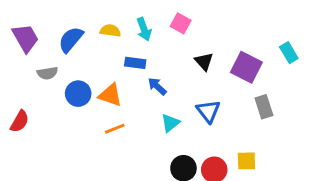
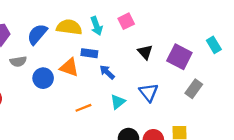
pink square: (181, 23) -> (126, 21), turned 35
yellow semicircle: (110, 31) -> (69, 27), size x1.5
orange triangle: (110, 95) -> (69, 67), moved
gray rectangle: (264, 107) -> (194, 89), turned 54
orange line: (115, 129) -> (83, 108), moved

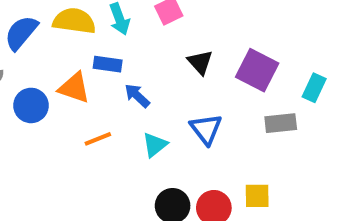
cyan rectangle: (214, 45) -> (314, 88), moved, turned 56
gray rectangle: (194, 89) -> (281, 123), turned 48
orange line: (83, 108) -> (98, 139), moved

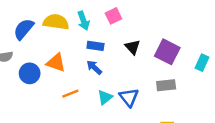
blue rectangle: (108, 64) -> (95, 46), moved
gray rectangle: (281, 123) -> (166, 85), moved
blue triangle: (206, 129) -> (129, 97), moved

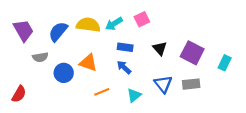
cyan arrow: (83, 21) -> (114, 24), turned 78
blue triangle: (129, 97) -> (163, 84), moved

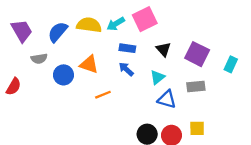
pink square: (142, 19) -> (145, 19), size x1.5
blue triangle: (163, 84) -> (167, 99), moved, turned -36
red semicircle: (19, 94) -> (14, 87), moved
cyan triangle: (134, 95) -> (158, 77), moved

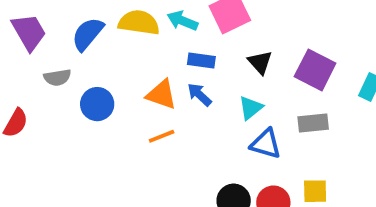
cyan arrow: (116, 24) -> (182, 21), turned 54
orange triangle: (89, 64) -> (162, 95), moved

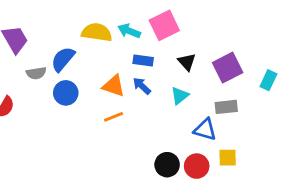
blue semicircle: (88, 34) -> (63, 59), moved
purple square: (315, 70) -> (228, 68), turned 36
blue triangle: (266, 144) -> (205, 129), moved

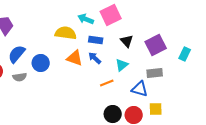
yellow semicircle: (97, 32) -> (66, 33), moved
blue semicircle: (63, 59) -> (17, 54), moved
gray semicircle: (36, 73) -> (20, 77), moved
orange line: (114, 117) -> (107, 83), moved

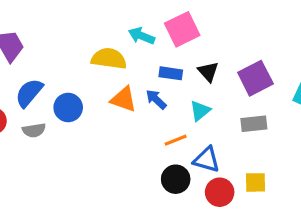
blue rectangle: (96, 40) -> (171, 73), moved
blue triangle: (140, 89) -> (207, 160), moved
black circle: (113, 114) -> (176, 179), moved

